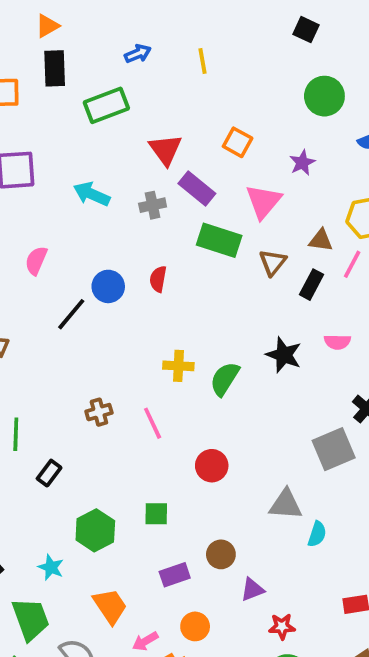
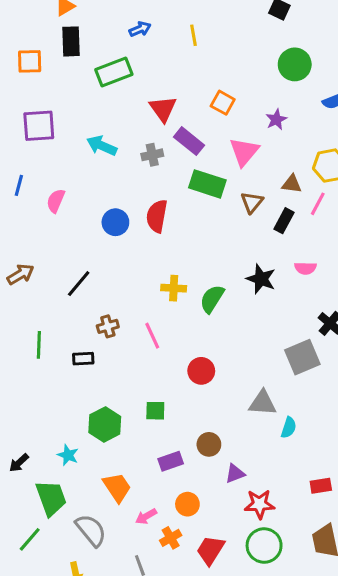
red semicircle: (158, 279) -> (157, 216), size x1.5
black line: (71, 314) -> (79, 284), moved
black rectangle: (49, 473) -> (83, 359), moved, turned 50
red star: (282, 626) -> (259, 504), size x1.4

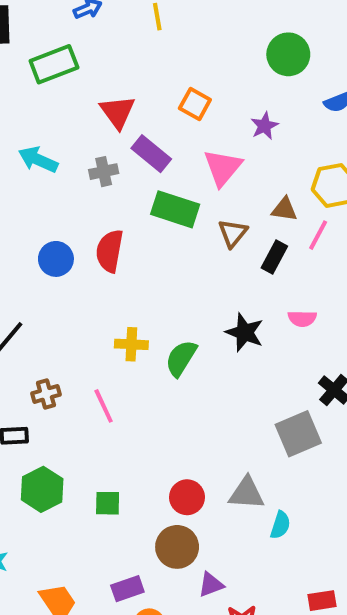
red circle: (201, 371) -> (187, 497), moved
green hexagon: (105, 424) -> (42, 489), moved
brown circle: (209, 444) -> (177, 547), size x1.4
purple rectangle: (171, 461) -> (127, 589), moved

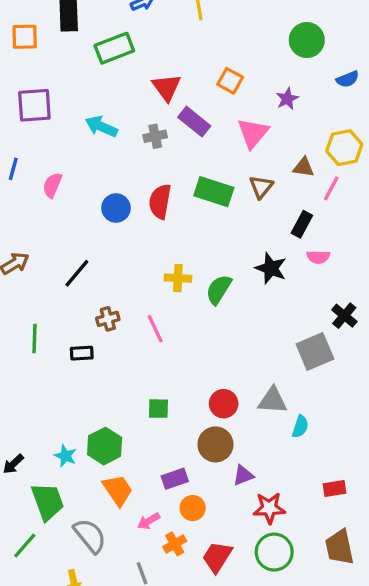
green rectangle: (175, 209) -> (214, 192), moved
black rectangle: (274, 257) -> (302, 224), moved
green hexagon: (42, 489) -> (105, 446), moved

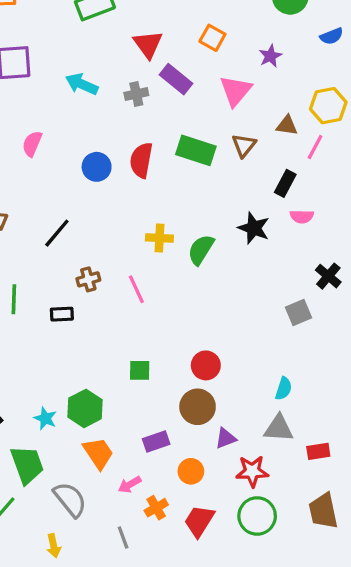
gray square: (315, 351) -> (298, 312), size x0.7
gray triangle: (273, 400) -> (279, 428), moved
orange circle: (193, 508) -> (191, 471), moved

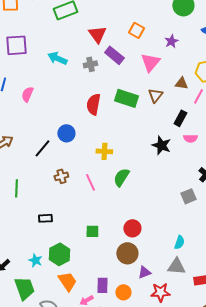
blue circle: (97, 167) -> (66, 133), moved
green semicircle: (201, 250) -> (121, 177), moved
black rectangle: (62, 314) -> (45, 218), moved
purple rectangle: (156, 442) -> (102, 285), moved, turned -70

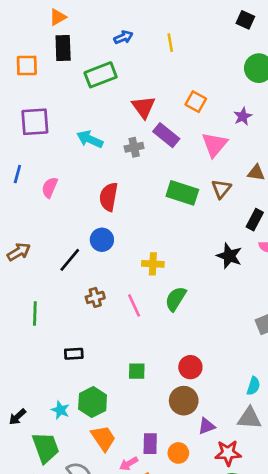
red semicircle: (93, 104) -> (109, 197), moved

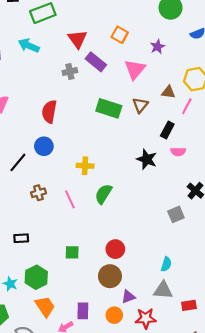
cyan arrow: (90, 139) -> (29, 46), moved
orange circle: (178, 453) -> (114, 315), moved

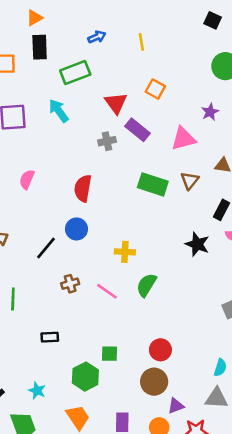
orange square: (120, 35) -> (155, 89), moved
cyan arrow: (29, 46) -> (59, 111), turned 30
pink triangle: (135, 69) -> (183, 139), turned 35
pink line: (70, 199) -> (107, 291), turned -30
green hexagon: (36, 277) -> (85, 377), moved

